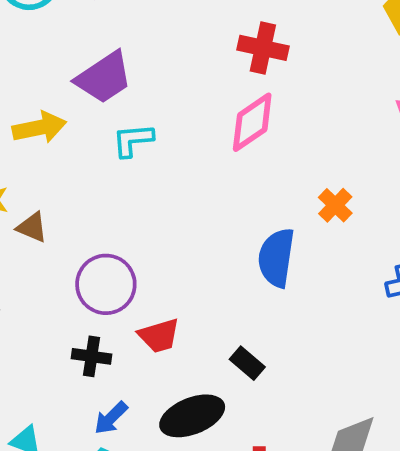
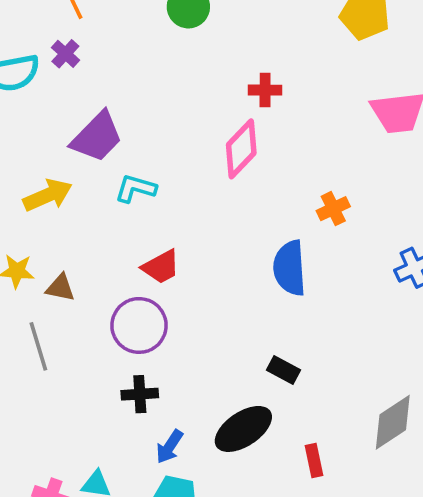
red cross: (263, 48) -> (265, 90), moved, size x0.7
cyan L-shape: (133, 140) -> (136, 188), turned 33
orange cross: (335, 205) -> (333, 209), turned 32
red trapezoid: (159, 336) -> (161, 267), moved

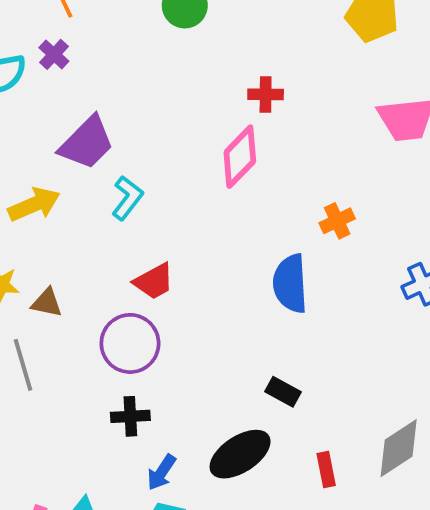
cyan L-shape: (136, 188) -> (127, 198), turned 111
red rectangle: (314, 460) -> (326, 470), moved

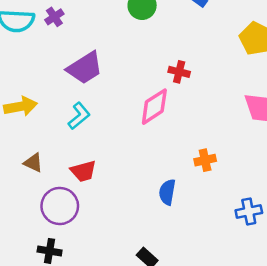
purple trapezoid: (87, 143) -> (85, 68), moved
blue semicircle: (290, 284) -> (167, 192), size x0.7
brown triangle: (47, 303) -> (33, 163), moved

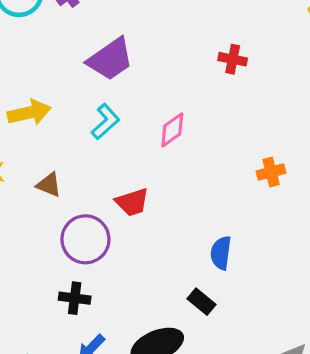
pink diamond: (154, 107) -> (172, 130), moved, size x0.7
red trapezoid: (83, 171) -> (132, 202), moved
blue semicircle: (167, 192) -> (221, 253), moved

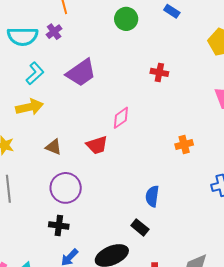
cyan L-shape: (105, 122) -> (35, 73), moved
brown triangle: (49, 185) -> (54, 147), moved
red trapezoid: (132, 202) -> (97, 145), moved

